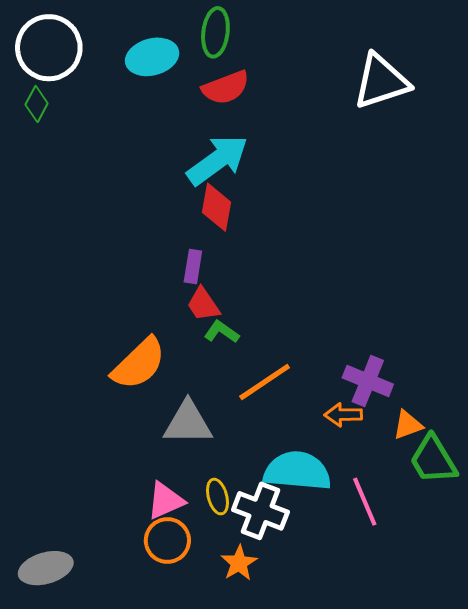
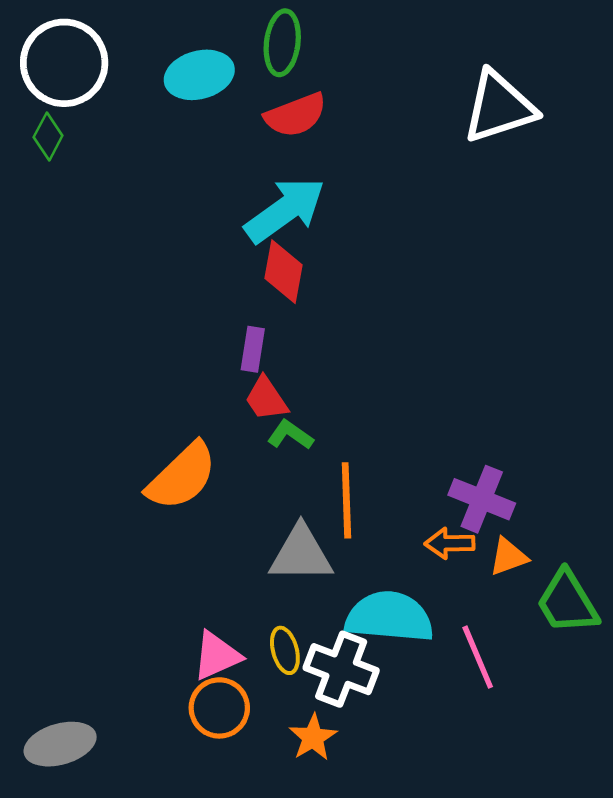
orange line: (265, 382) -> (346, 500), turned -58
gray triangle: (188, 423) -> (301, 554), moved
orange triangle: (408, 425) -> (508, 557), moved

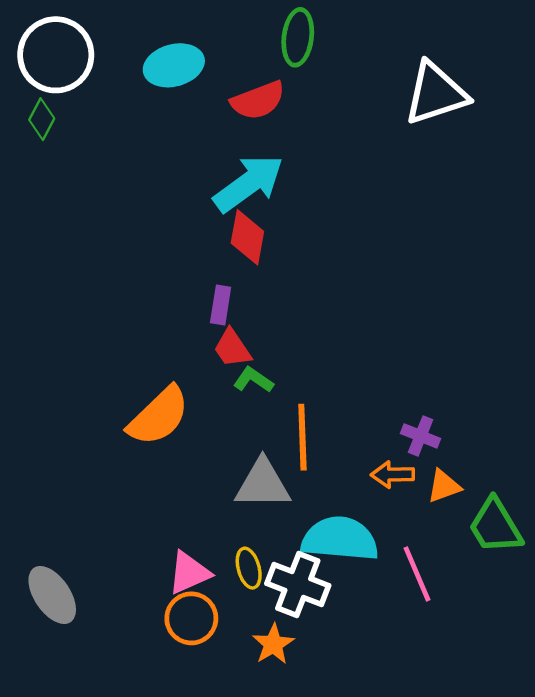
green ellipse: (282, 43) -> (298, 37), moved
purple cross: (482, 499) -> (421, 436), size x0.7
gray ellipse: (60, 744) -> (52, 595), moved, turned 72

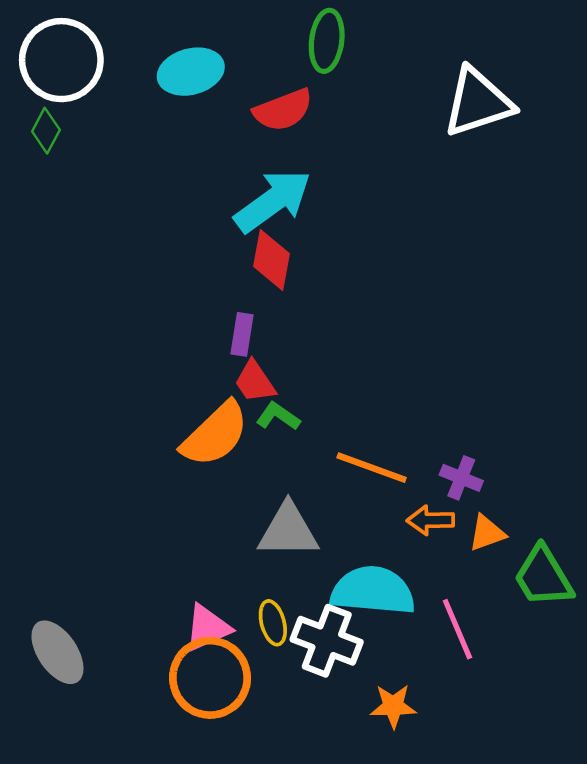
orange semicircle: (159, 416) -> (215, 434), moved
orange line: (302, 437) -> (372, 468), moved, turned -68
orange circle: (191, 618) -> (210, 678), size x1.4
orange star: (273, 644) -> (393, 706), moved, turned 30

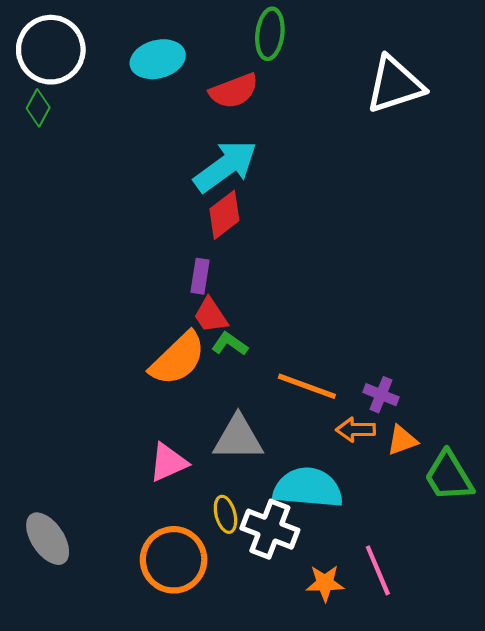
red diamond: (272, 260) -> (224, 215), turned 42
pink triangle: (207, 628) -> (168, 462), moved
pink line: (457, 629) -> (378, 570), moved

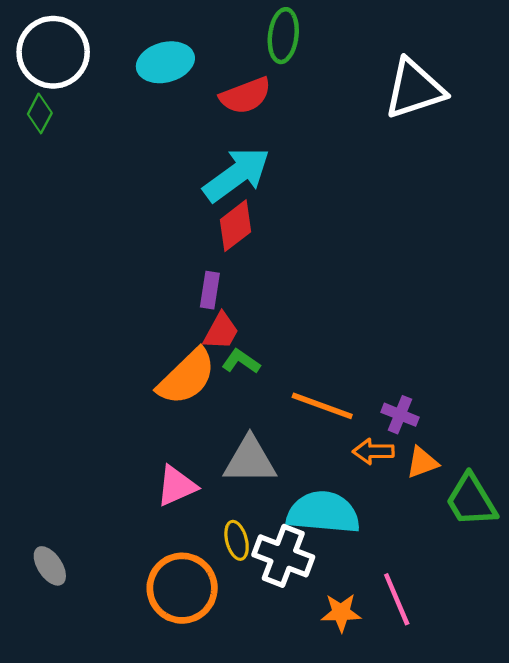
red trapezoid: (211, 315) -> (221, 331), turned -117
gray ellipse: (48, 539) -> (50, 566), size x0.7

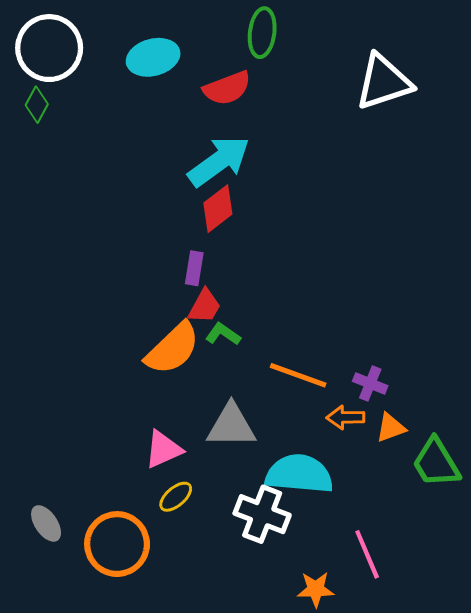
yellow ellipse: (237, 540) -> (176, 497), moved, turned 64
orange circle: (182, 588) -> (117, 544), moved
orange star: (341, 613) -> (316, 589), moved

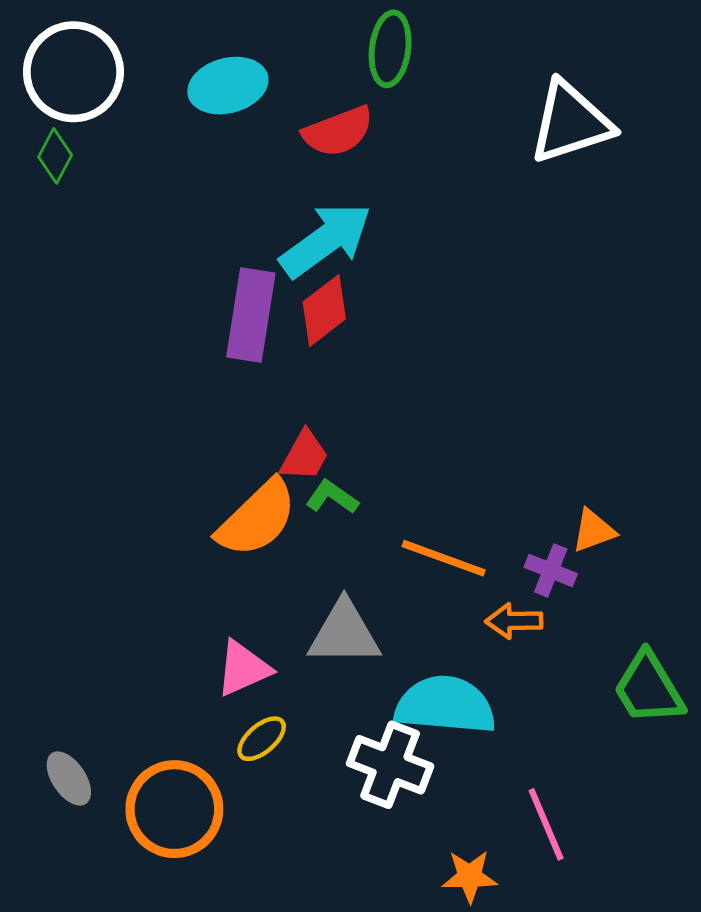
purple rectangle: (194, 268) -> (251, 315), moved, size x1.8
orange triangle: (391, 428) -> (594, 531), moved

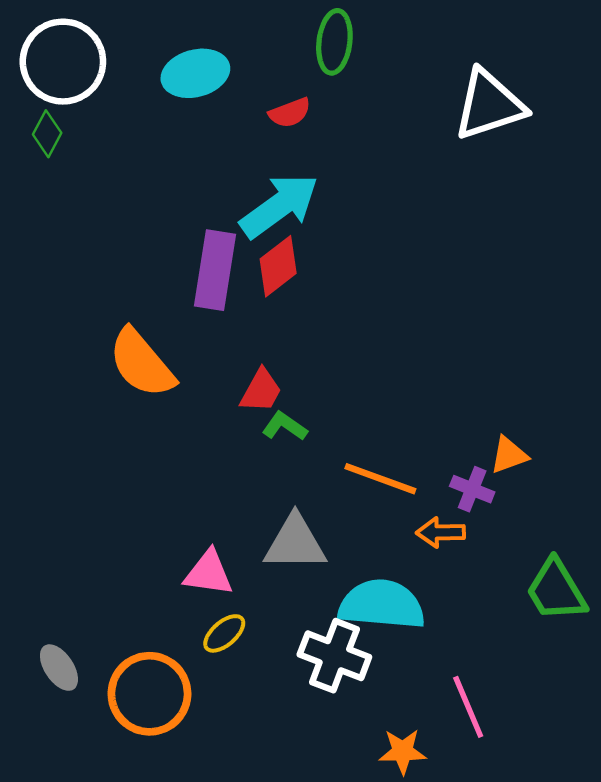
red semicircle: (338, 131) -> (290, 113), size x0.7
orange semicircle: (257, 518) -> (142, 363), moved, turned 94
pink triangle: (243, 668) -> (209, 573), turned 32

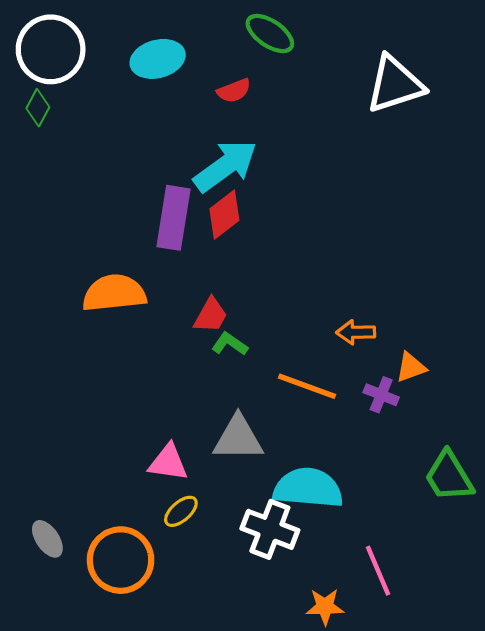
green ellipse: (334, 42) -> (270, 33), turned -63
orange semicircle: (142, 363) -> (114, 293), turned 124
orange arrow: (441, 532) -> (356, 332), moved

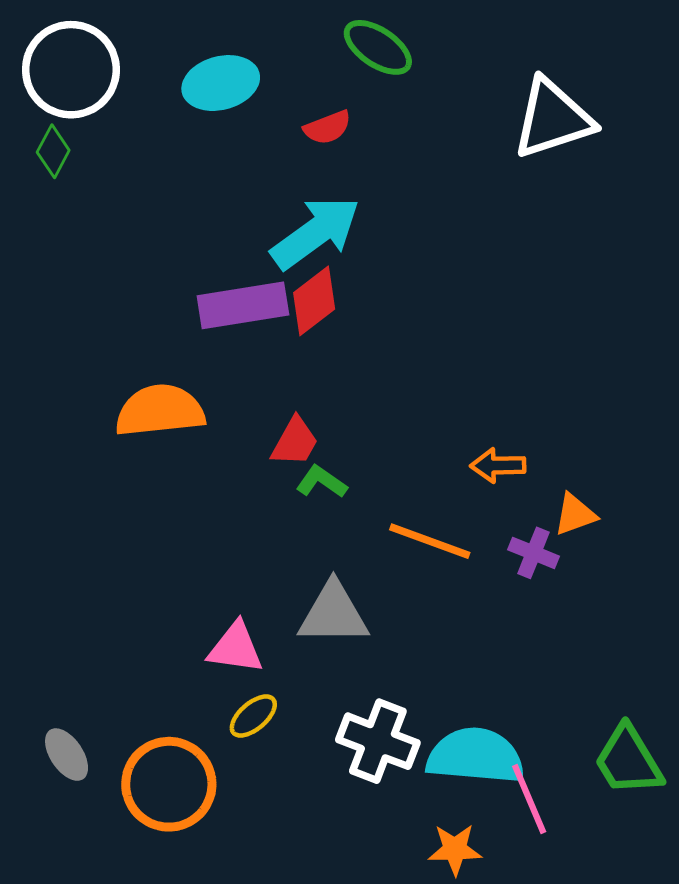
purple rectangle: (173, 218) -> (243, 305), turned 72
green trapezoid: (449, 476) -> (628, 760), moved
cyan semicircle: (308, 488) -> (476, 756), moved

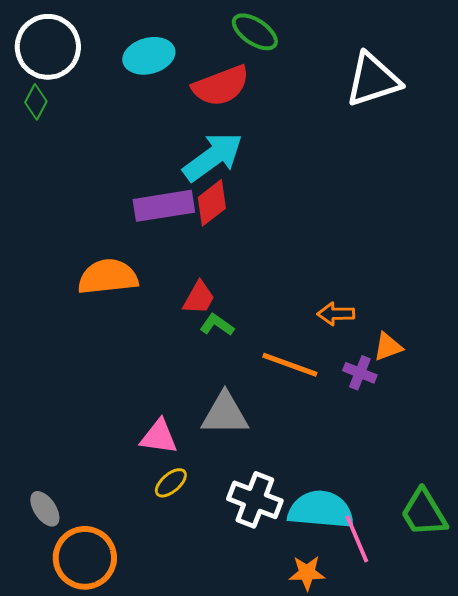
red semicircle: (327, 127) -> (221, 86), size x1.8
orange circle: (169, 784) -> (85, 558), moved

